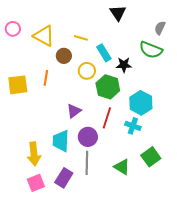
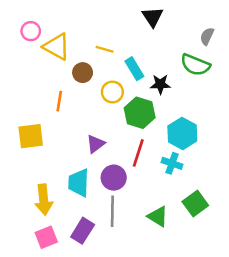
pink circle: (13, 29) -> (31, 31), moved
yellow square: (18, 85) -> (31, 136), moved

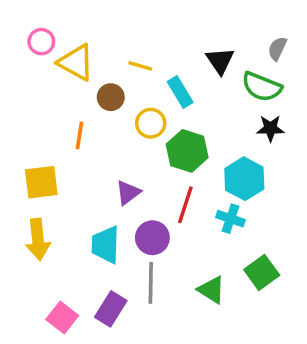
black triangle: (153, 17) -> (220, 61), moved
black star: (160, 84) -> (270, 128), moved
yellow arrow: (44, 200) -> (38, 239), moved
pink square: (46, 237) -> (62, 318), turned -30

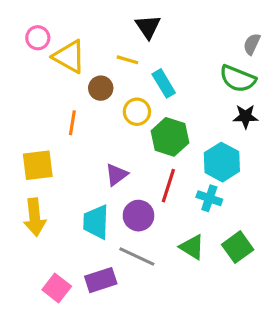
black triangle: (220, 61) -> (148, 27), moved
gray line: (151, 283) -> (137, 256), turned -66
green triangle: (211, 290) -> (192, 247), moved
purple rectangle: (111, 309) -> (101, 280), turned 40

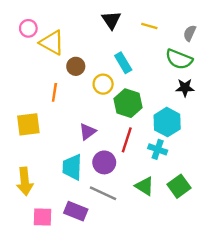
yellow line: (127, 60) -> (149, 26), moved
yellow arrow: (35, 217) -> (25, 181), moved
purple rectangle: (101, 280) -> (76, 211), turned 40
pink square: (57, 288) -> (43, 217), turned -36

